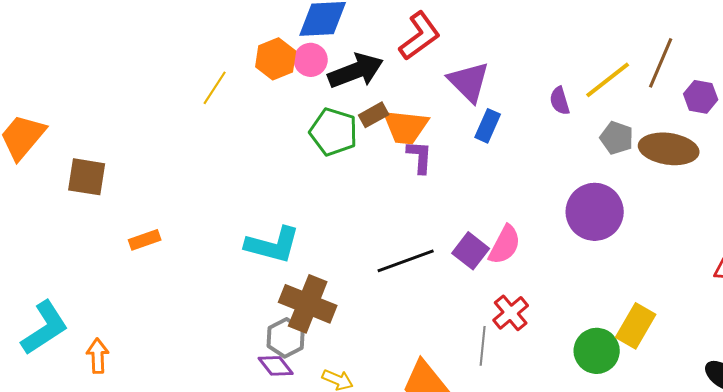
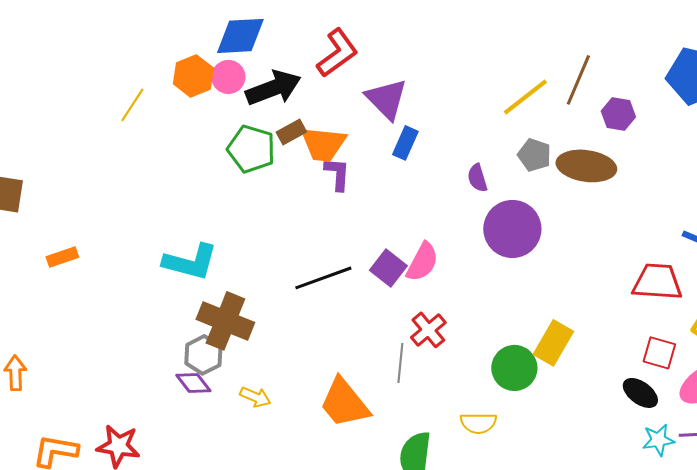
purple semicircle: (560, 101) -> (477, 178), moved

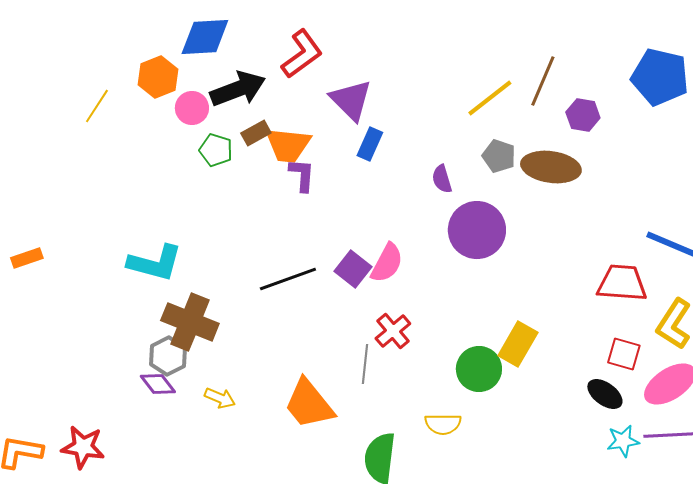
pink circle: (228, 77) -> (192, 108), moved
green pentagon: (251, 149) -> (216, 150), size x0.7

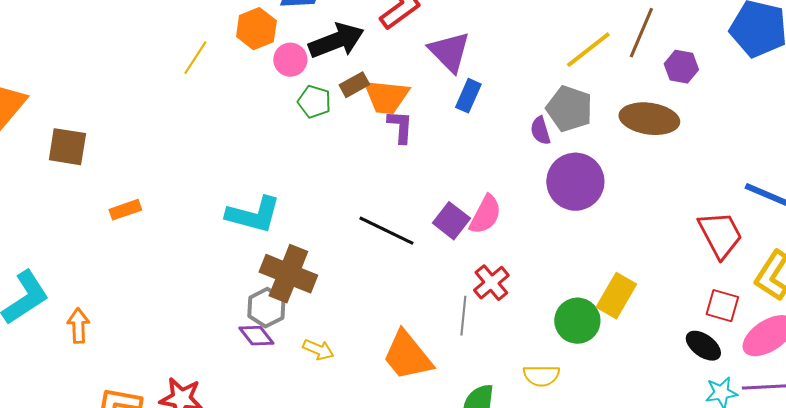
gray pentagon: (499, 156) -> (569, 109), moved, size x1.4
black line: (288, 279) -> (386, 231), turned 46
red trapezoid: (622, 283) -> (720, 235), turned 58

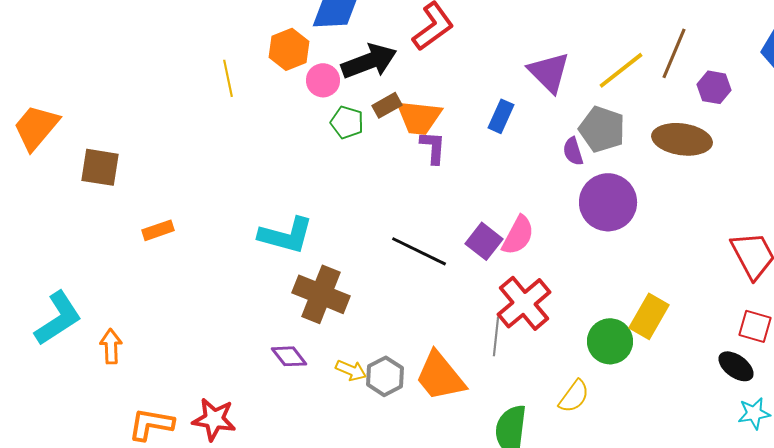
purple triangle: (449, 52) -> (549, 72), moved
yellow line: (195, 58) -> (228, 78), turned -45
red cross: (491, 283) -> (524, 303), size x1.5
gray hexagon: (266, 308) -> (385, 376), moved
yellow semicircle: (541, 376) -> (574, 396), turned -54

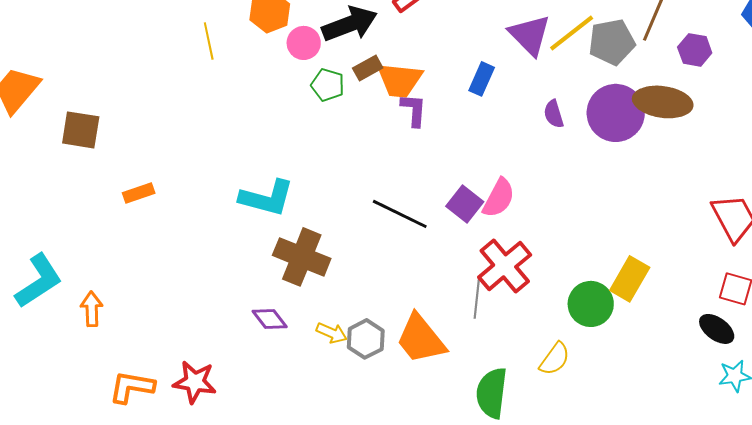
yellow line: (621, 70) -> (572, 33), moved
gray pentagon: (602, 129) -> (612, 42), moved, turned -30
purple circle: (608, 202) -> (616, 113), moved

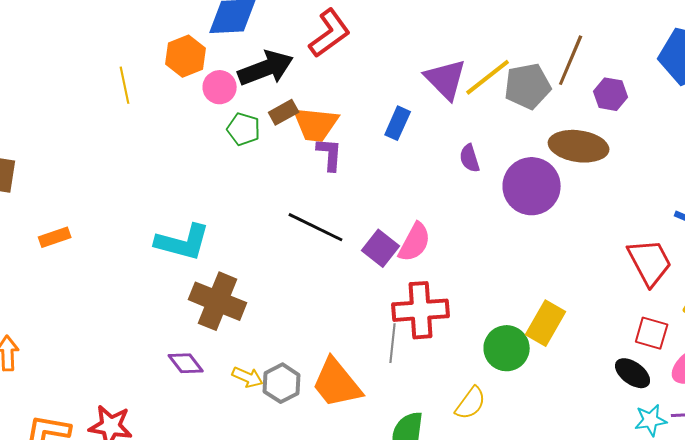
purple circle: (616, 113) -> (532, 186), moved
black line: (400, 214) -> (316, 227), moved
red cross: (505, 266) -> (421, 310), turned 36

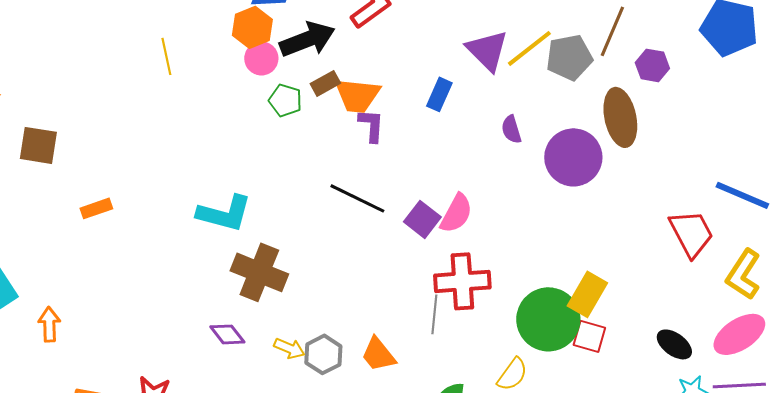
orange hexagon: (186, 56) -> (252, 27), moved
brown ellipse: (579, 146) -> (620, 117), turned 70
red square: (652, 333) -> (589, 336), moved
green circle: (507, 348) -> (548, 319), size x1.4
orange trapezoid: (337, 383) -> (378, 354), size x0.7

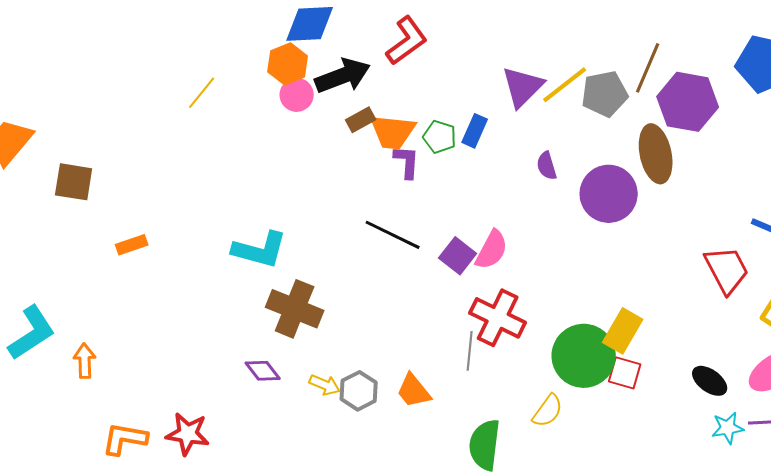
purple triangle: (487, 50) -> (523, 87), turned 30
yellow line: (166, 56) -> (202, 93), turned 51
purple hexagon: (652, 65) -> (688, 102), size x1.8
green pentagon: (285, 100) -> (440, 137), moved
red cross: (462, 281) -> (498, 318), turned 30

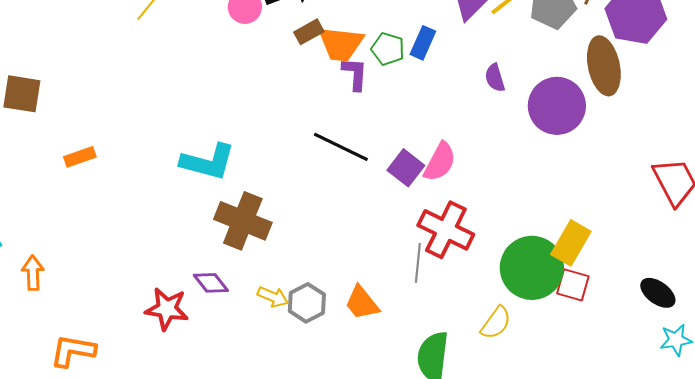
red star: (188, 434) -> (167, 309), moved

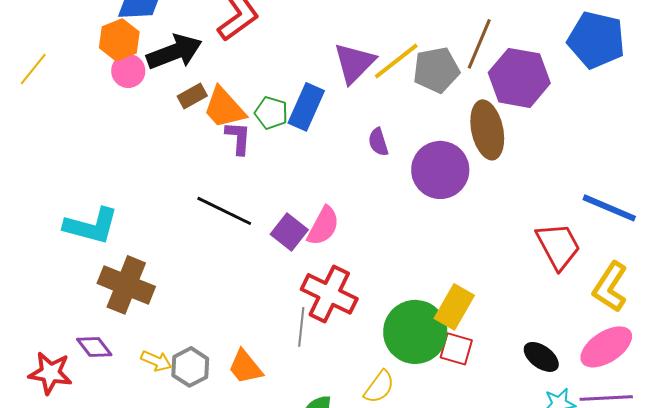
blue rectangle: (423, 43) -> (306, 107), size x1.4
orange trapezoid: (341, 44) -> (224, 108), turned 42

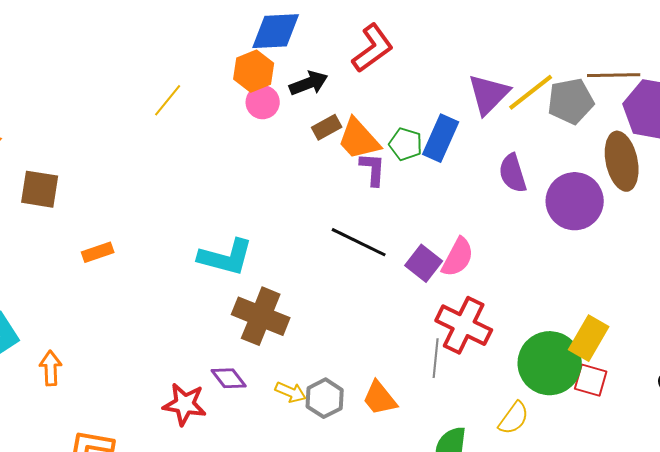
brown line: (479, 44) -> (614, 75), turned 66
black arrow: (174, 52) -> (309, 83), size x0.7
purple semicircle: (378, 142) -> (513, 173), size x1.4

